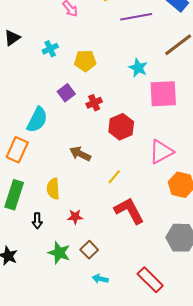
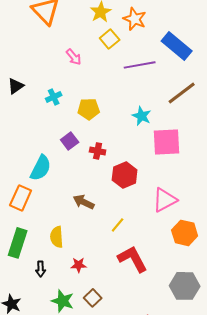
red cross: (94, 103) -> (98, 151), turned 35

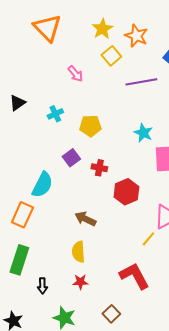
yellow line: (118, 225) -> (148, 239), moved
yellow semicircle: (57, 237) -> (78, 252), moved
brown square: (93, 298) -> (111, 314), moved

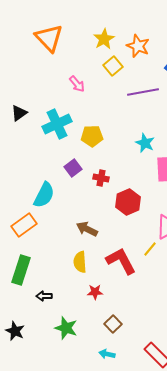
cyan cross: (55, 114) -> (57, 124), size x1.8
orange rectangle: (22, 215) -> (24, 225), turned 30
red L-shape: (134, 276) -> (121, 261), moved
red star: (80, 282) -> (95, 292), moved
black arrow: (42, 286) -> (44, 296), turned 91

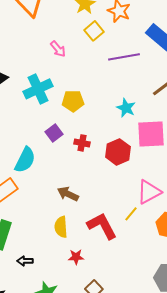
red hexagon: (128, 202) -> (118, 152), moved

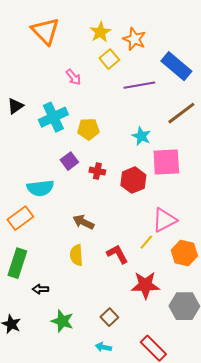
cyan semicircle: (25, 160) -> (40, 188), turned 56
red L-shape: (102, 226) -> (117, 254), size x0.7
red star: (76, 257) -> (145, 285), moved, size x1.8

